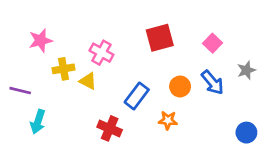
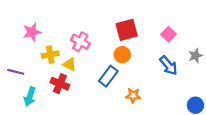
orange circle: (180, 86) -> (122, 55), moved
red cross: (110, 128) -> (60, 84), moved

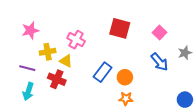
red square: (127, 30) -> (120, 28), turned 30
orange circle: (122, 55) -> (125, 77), moved
purple line: (16, 72) -> (27, 68), moved
orange star: (133, 96) -> (126, 99), moved

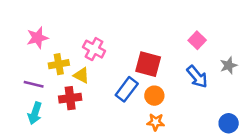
red square: (120, 28) -> (148, 64), moved
red cross: (57, 79) -> (70, 98), turned -30

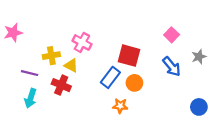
pink star: (37, 38) -> (13, 33), moved
red cross: (70, 98) -> (61, 85), turned 30
orange star: (156, 122) -> (120, 106), moved

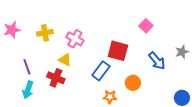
pink square: (172, 35) -> (146, 26), moved
yellow cross: (51, 56) -> (45, 33), moved
purple line: (30, 73) -> (27, 67), turned 56
orange circle: (134, 83) -> (133, 83), moved

